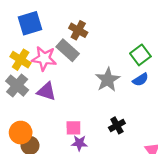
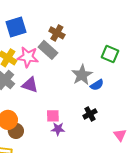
green square: (140, 55) -> (110, 54), turned -30
blue semicircle: (140, 80) -> (97, 85), moved

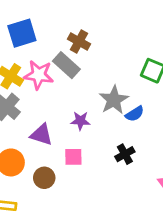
purple triangle: (30, 85) -> (41, 135), moved
purple star: (58, 129) -> (80, 121), moved
brown circle: (16, 131) -> (44, 178), moved

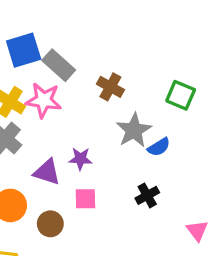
brown cross: (79, 41) -> (110, 87), moved
gray rectangle: (66, 65) -> (59, 65), moved
purple star: (80, 121) -> (80, 159), moved

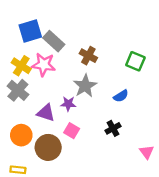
gray star: (134, 130) -> (85, 86), moved
pink square: (85, 199) -> (72, 131), turned 32
brown circle: (50, 224) -> (48, 147), size x1.5

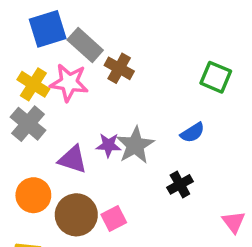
brown cross: (88, 56) -> (119, 68), moved
gray star: (85, 86) -> (135, 145), moved
pink square: (72, 131) -> (114, 218), moved, turned 32

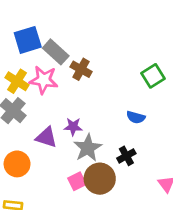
green square: (216, 77) -> (153, 76), turned 35
blue semicircle: (192, 133) -> (136, 117), turned 48
gray star: (135, 145) -> (88, 148), moved
brown circle: (76, 215) -> (100, 179), moved

